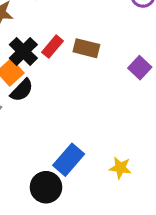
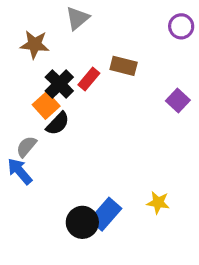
brown rectangle: (86, 48) -> (124, 66), moved
blue rectangle: (69, 160) -> (105, 214), moved

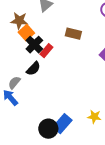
red rectangle: (89, 79) -> (46, 51), moved
orange square: (46, 105) -> (26, 33), moved

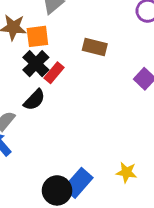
orange square: (26, 33) -> (37, 36), moved, turned 35

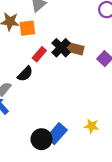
brown rectangle: (95, 47) -> (75, 49), moved
black cross: (36, 64) -> (61, 48), moved

